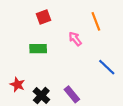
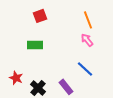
pink arrow: (75, 39) -> (87, 40), moved
blue line: (107, 67) -> (85, 69), moved

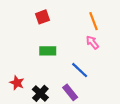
green rectangle: (35, 45) -> (48, 51), moved
blue line: (85, 69) -> (80, 70), moved

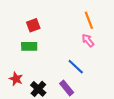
red square: (42, 17) -> (33, 25), moved
green rectangle: (48, 51) -> (29, 46), moved

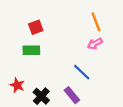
pink arrow: (88, 40) -> (95, 44), turned -80

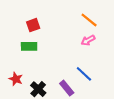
orange line: (96, 22) -> (89, 20), turned -30
blue line: (82, 72) -> (84, 74), moved

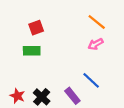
red star: (16, 79) -> (17, 96), moved

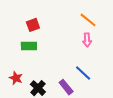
pink arrow: (96, 44) -> (87, 40), turned -64
red star: (17, 96) -> (16, 78), moved

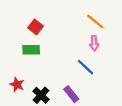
red square: (33, 25) -> (35, 27), turned -32
blue line: (83, 73) -> (85, 67), moved

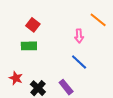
orange line: (95, 21) -> (98, 20), moved
pink arrow: (94, 43) -> (79, 36), moved

